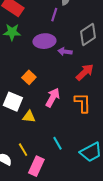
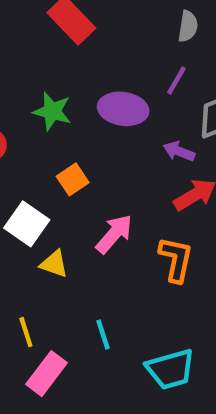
purple line: (54, 15) -> (176, 80), moved
green star: (12, 32) -> (52, 111), moved
purple arrow: (65, 52) -> (179, 151), moved

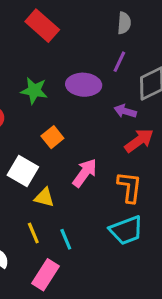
yellow line: (26, 332) -> (33, 233), moved
cyan line: (103, 334) -> (66, 239), moved
cyan trapezoid: (171, 369) -> (126, 230), moved

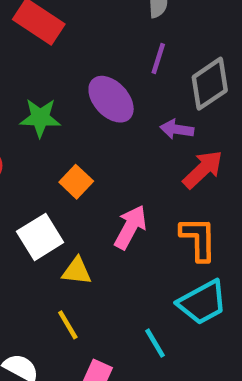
purple ellipse: (84, 85) -> (111, 99), turned 52
white square: (23, 171) -> (40, 237), turned 36
cyan line: (66, 239) -> (155, 343), moved

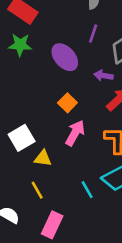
green star: (40, 118) -> (20, 45), moved
orange square: (76, 182) -> (67, 103), moved
cyan line: (155, 343) -> (87, 190), moved

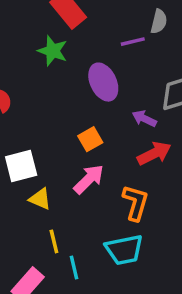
purple line: (93, 34) -> (133, 42), moved, turned 42
yellow line: (37, 190) -> (54, 241), moved
cyan line: (87, 190) -> (74, 267), moved

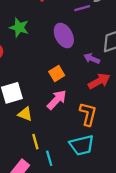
green star: (53, 51) -> (19, 28), moved

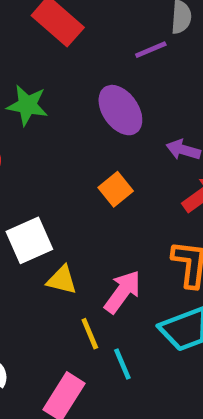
pink arrow: (57, 100) -> (122, 292), moved

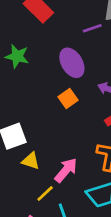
orange square: (116, 189) -> (68, 98), moved
yellow line: (90, 334) -> (45, 194), turned 66

